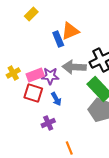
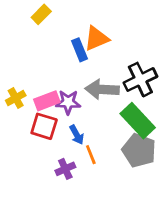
orange line: (69, 148) -> (91, 155), moved

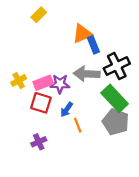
blue rectangle: (79, 50) -> (93, 45), moved
blue arrow: (77, 135) -> (67, 110), turned 64
purple cross: (65, 169) -> (39, 142), moved

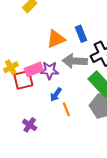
orange triangle: (82, 34) -> (56, 39), moved
red square: (41, 103) -> (23, 80), moved, turned -30
purple cross: (39, 142) -> (30, 125), turned -32

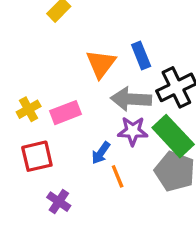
orange triangle: (56, 39) -> (101, 64), turned -30
purple star: (50, 70) -> (133, 131), moved
red square: (23, 80) -> (37, 156), moved

